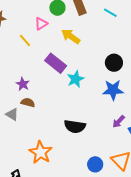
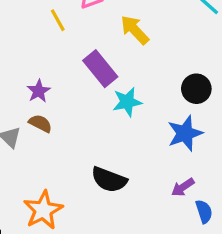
blue star: (113, 90) -> (185, 133), turned -30

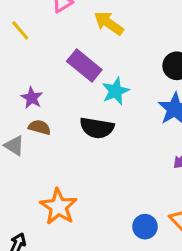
yellow line: (58, 20) -> (20, 30), moved
black semicircle: (109, 180) -> (97, 128), moved

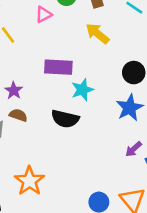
yellow arrow: (109, 23) -> (97, 33), moved
purple rectangle: (84, 65) -> (58, 67), turned -40

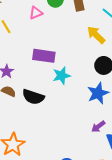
yellow arrow: (97, 33) -> (96, 35), moved
black semicircle: (65, 119) -> (33, 97), moved

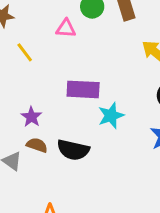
pink triangle: (36, 13) -> (66, 28), turned 32

